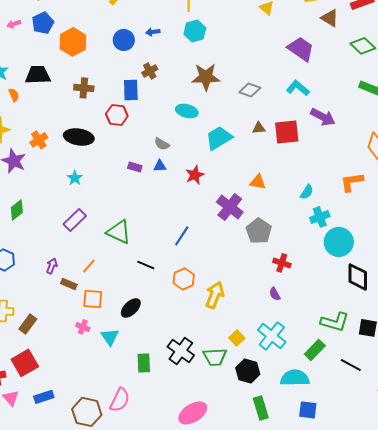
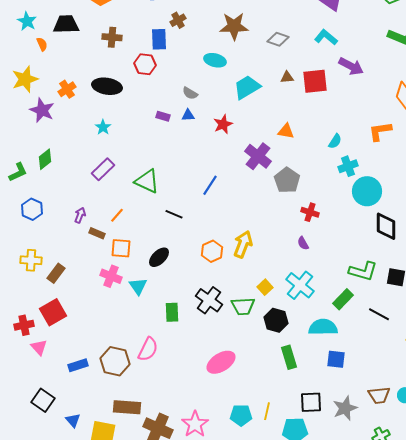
orange hexagon: (184, 279) -> (212, 251), moved
pink cross: (83, 327) -> (111, 276), size x1.5
blue rectangle: (44, 397) -> (78, 365), moved

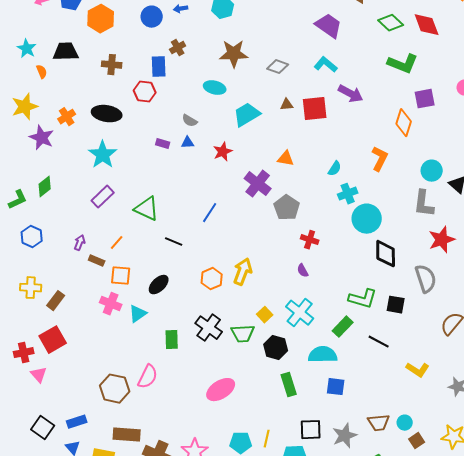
cyan star: (103, 127) -> (103, 155), size x1.8
orange L-shape: (380, 131) -> (380, 159), turned 125
cyan triangle: (138, 286) -> (138, 314), turned 30
blue rectangle: (78, 365) -> (77, 422), moved

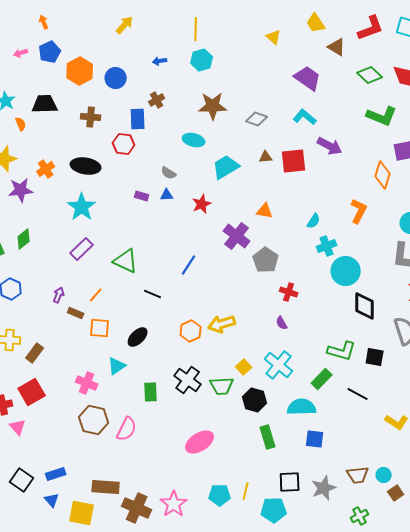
blue circle: (152, 17) -> (116, 78), moved
purple star: (42, 138) -> (21, 190), turned -30
yellow arrow: (243, 272) -> (222, 324), turned -128
pink cross: (111, 304) -> (87, 383), moved
brown hexagon: (115, 389) -> (94, 420), moved

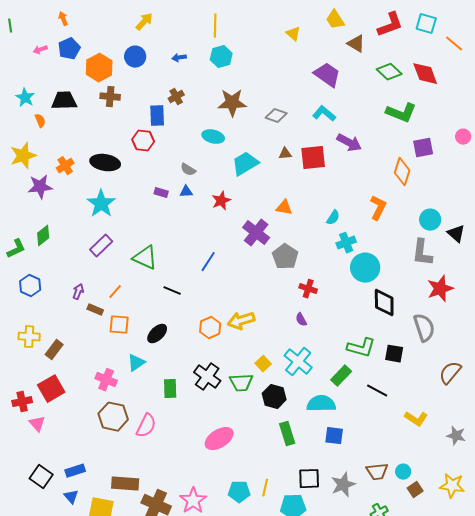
blue circle: (116, 78) -> (135, 57), moved
brown cross: (91, 117) -> (110, 97), moved

